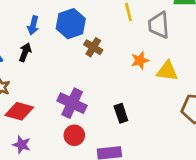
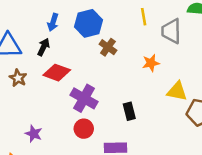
yellow triangle: (167, 71) -> (177, 91), moved
red diamond: (19, 111) -> (57, 73), moved

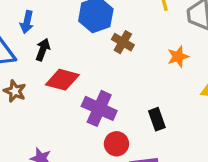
blue arrow: (53, 22) -> (27, 22), moved
red circle: (84, 129) -> (116, 144), moved

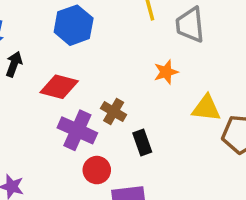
brown cross: (123, 42) -> (114, 112), moved
red diamond: (62, 80) -> (59, 87), moved

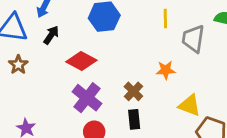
brown cross: (114, 112) -> (133, 91), moved

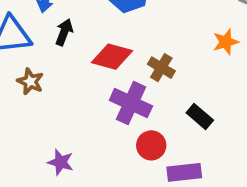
brown cross: (133, 91) -> (161, 68), moved
black rectangle: (134, 119) -> (200, 117), turned -30

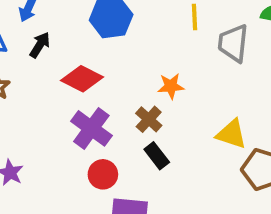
orange star: (226, 42) -> (171, 86), moved
brown cross: (161, 68) -> (149, 119), moved

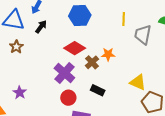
red diamond: (82, 79) -> (75, 48), moved
brown cross: (149, 119) -> (92, 62), moved
black rectangle: (157, 156) -> (98, 90), turned -32

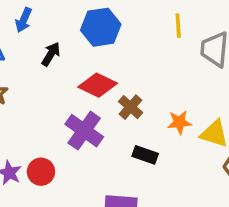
black arrow: (41, 27) -> (51, 54), moved
orange star: (108, 54) -> (179, 122), moved
red circle: (68, 98) -> (41, 172), moved

